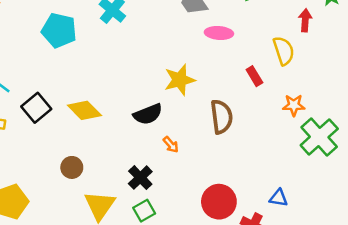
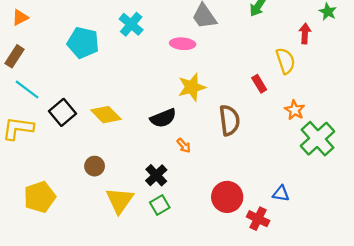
pink ellipse: (219, 33) -> (183, 44), moved
orange star: (294, 105) -> (295, 110), turned 30

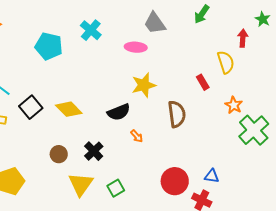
black cross: (156, 175) -> (94, 151), moved
blue triangle: (281, 194) -> (212, 176), moved

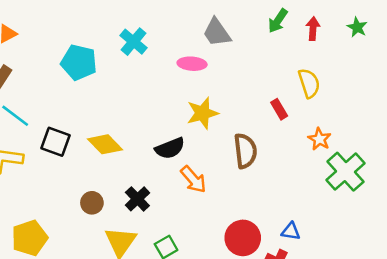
red arrow: (243, 38) -> (313, 29), moved
black square: (31, 107) -> (56, 142), turned -30
orange arrow: (137, 136) -> (193, 179), size x1.6

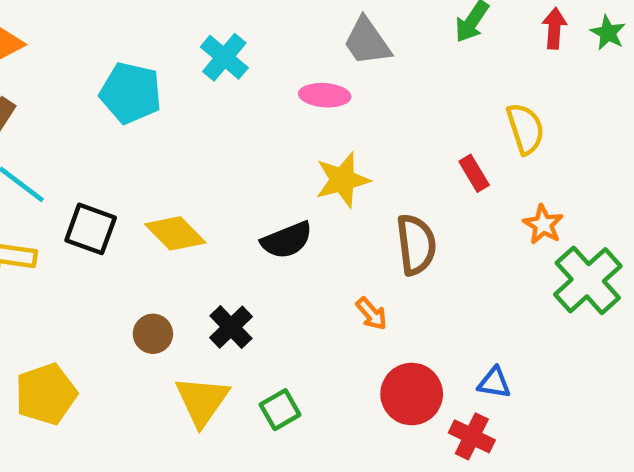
red arrow: (313, 29) -> (554, 28), moved
orange arrow: (193, 179) -> (372, 314), moved, size x0.7

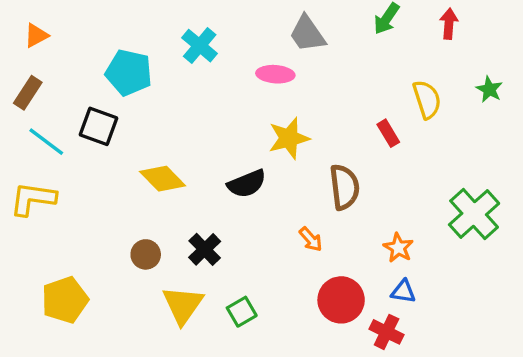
green star: (608, 33) -> (489, 89), moved
orange star: (543, 225) -> (398, 248), moved
black square: (91, 229) -> (99, 126), moved

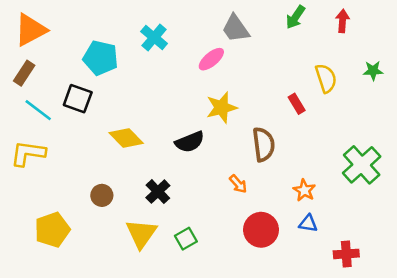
orange triangle: (36, 35) -> (31, 30), size x1.8
pink ellipse: (275, 74) -> (211, 59), turned -44
green star: (489, 89) -> (373, 71), turned -30
brown circle: (146, 254) -> (102, 195), moved
red cross: (387, 332) -> (346, 254), moved, turned -30

